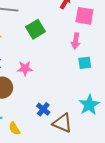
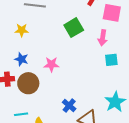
green square: (36, 29) -> (74, 28), moved

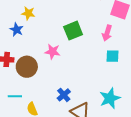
green square: (74, 28) -> (73, 31), moved
blue star: (21, 59) -> (17, 30), moved

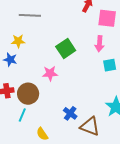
cyan line: (15, 96) -> (22, 115), moved, turned -56

